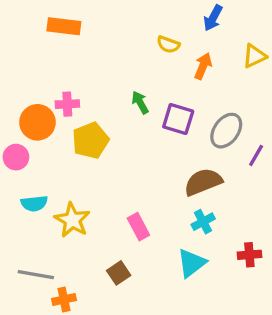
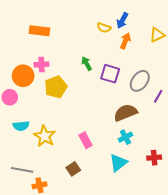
blue arrow: (213, 18) -> (122, 20), moved
orange rectangle: (64, 26) -> (39, 31), moved

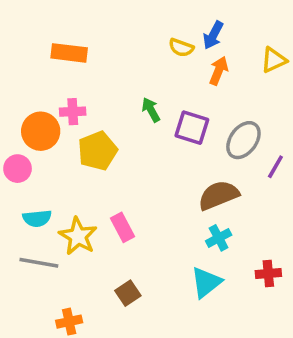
pink rectangle: (86, 140) -> (122, 227), moved
gray line: (22, 170) -> (39, 263), moved

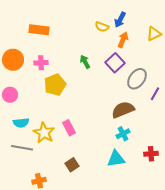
purple square: (192, 128) -> (115, 63), moved, turned 30
orange circle: (41, 131) -> (13, 60), moved
cyan triangle: (206, 282) -> (116, 159), turned 30

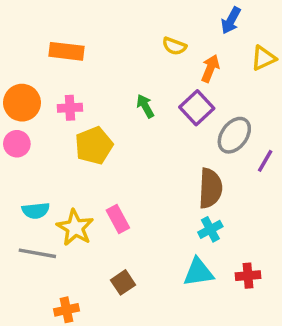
blue arrow: (120, 20) -> (231, 20), moved
pink circle: (10, 95) -> (17, 144), moved
brown semicircle: (123, 110) -> (210, 188), turned 115
red cross: (151, 154) -> (248, 276), moved

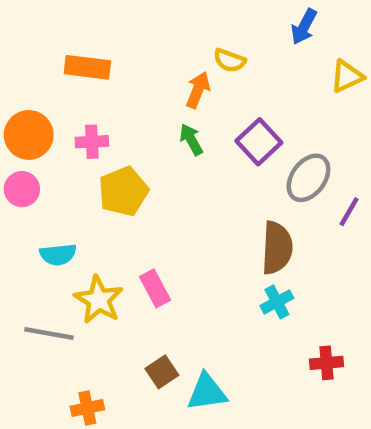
orange arrow: (210, 68) -> (198, 90), moved
cyan semicircle: (36, 211) -> (58, 255), moved
cyan triangle: (198, 272) -> (207, 392), moved

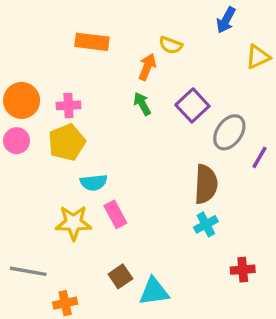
orange rectangle: (87, 67) -> (92, 42), moved
yellow pentagon: (123, 191) -> (67, 142), moved
cyan semicircle: (58, 255) -> (94, 183), moved
yellow star: (99, 300) -> (73, 223), turned -30
gray line: (49, 334) -> (28, 271), moved

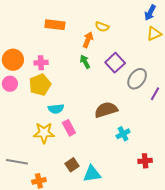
blue arrow: (226, 20) -> (150, 13), moved
brown semicircle: (206, 184) -> (106, 110), moved, turned -110

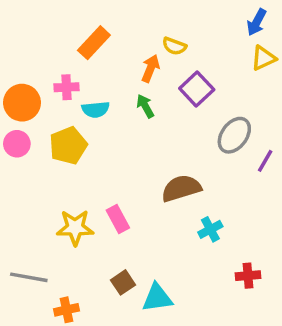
orange rectangle: (55, 25) -> (94, 43), turned -54
pink cross: (41, 63) -> (67, 87), moved
purple square: (115, 63) -> (197, 89), moved
cyan semicircle: (56, 109) -> (96, 109), moved

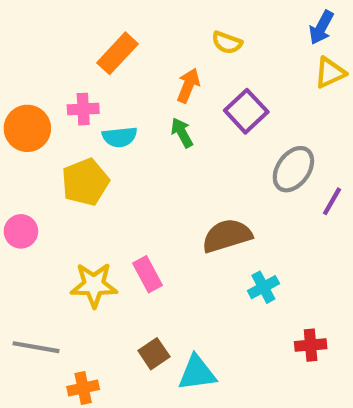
yellow semicircle: (174, 46) -> (227, 43), moved
pink circle: (17, 144) -> (21, 231), moved

